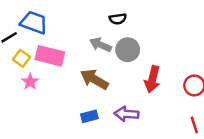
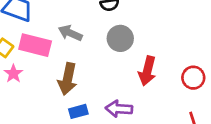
gray arrow: (100, 45) -> (70, 33), moved
brown arrow: (94, 79) -> (68, 79), moved, turned -108

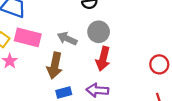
gray arrow: (70, 33) -> (67, 39), moved
red arrow: (147, 71) -> (103, 59), moved

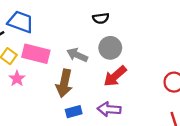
red arrow: (103, 59) -> (115, 76), turned 35

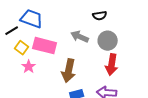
gray arrow: (77, 55) -> (80, 37), moved
red arrow: (115, 76) -> (112, 65), turned -40

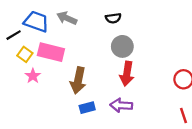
gray arrow: (80, 37) -> (67, 18), moved

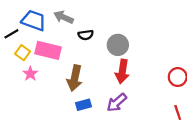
black semicircle: (113, 18) -> (86, 35), moved
purple arrow: (121, 105) -> (117, 103), turned -45

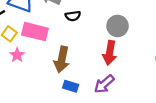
gray circle: (118, 45) -> (118, 26), moved
blue rectangle: (83, 105) -> (71, 86), turned 32

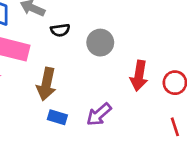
gray circle: (118, 26) -> (100, 43), moved
red arrow: (110, 53) -> (139, 76), moved

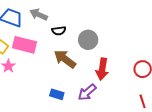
red arrow: (139, 76) -> (102, 69), moved
brown arrow: (46, 84) -> (65, 59), moved, turned 115

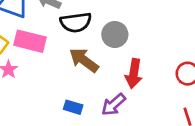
black semicircle: (59, 31) -> (76, 22), size x1.6

